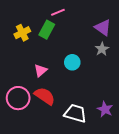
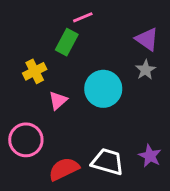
yellow cross: (22, 33) -> (35, 71), moved
cyan circle: (72, 62) -> (103, 89), size x1.6
red semicircle: (45, 96) -> (64, 169), moved, turned -60

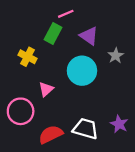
purple triangle: (147, 39) -> (89, 36), moved
yellow cross: (35, 71) -> (27, 57), turned -36
pink triangle: (58, 100) -> (46, 89), moved

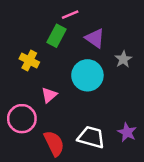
red semicircle: (51, 134) -> (54, 143), turned 90

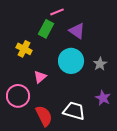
gray star: (123, 59) -> (100, 64), moved
purple star: (127, 132) -> (103, 98), moved

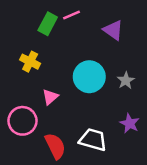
green rectangle: (46, 29) -> (48, 24), moved
purple triangle: (77, 31) -> (113, 30), moved

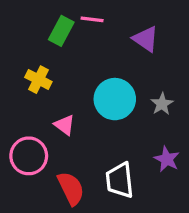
pink line: (72, 15) -> (92, 19), turned 30
pink triangle: (50, 97) -> (64, 125), turned -42
white trapezoid: (93, 140) -> (120, 180), turned -112

